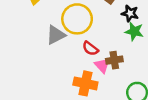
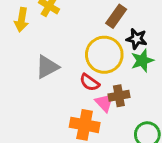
yellow circle: (77, 19) -> (104, 55), moved
green star: (134, 31) -> (142, 61), turned -30

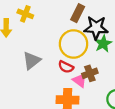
black star: (137, 39) -> (96, 28), size x1.5

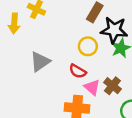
yellow circle: (74, 44) -> (88, 46), size x0.6
brown cross: (90, 73) -> (112, 86), moved, turned -35

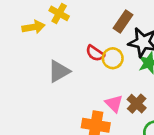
yellow arrow: (14, 23) -> (33, 27), turned -108
red semicircle: (78, 71) -> (95, 53), moved

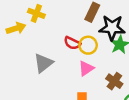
pink triangle: (114, 104) -> (86, 68), moved, turned 49

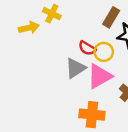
gray triangle: (43, 63) -> (76, 68), moved
pink triangle: (86, 68) -> (100, 76), size x1.5

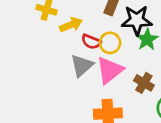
yellow arrow: (29, 28) -> (71, 25), moved

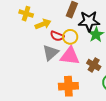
pink triangle: (110, 70) -> (70, 56), turned 45

